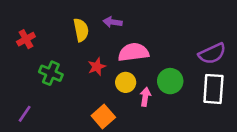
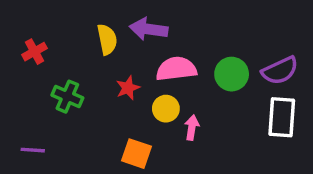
purple arrow: (113, 22) -> (149, 29), size x1.5
green circle: (170, 81) -> (232, 74), moved
purple line: (25, 114) -> (33, 150), turned 60
orange square: (103, 116) -> (136, 154), turned -30

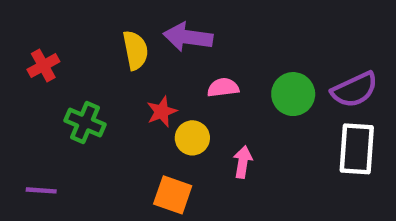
pink semicircle: (176, 69) -> (223, 87), size x0.6
yellow circle: (166, 109) -> (192, 138), moved

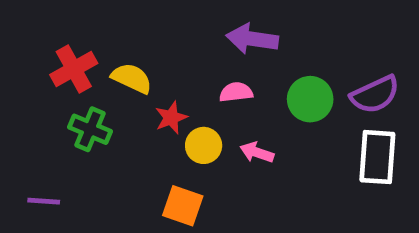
purple arrow: (188, 37) -> (252, 39), moved
yellow semicircle: (135, 50) -> (132, 78), moved, turned -54
red cross: (43, 66) -> (74, 69), moved, size x1.4
pink arrow: (243, 162) -> (257, 152), moved, turned -80

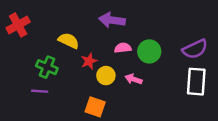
purple arrow: (252, 39) -> (112, 20), moved
red cross: (74, 69) -> (18, 25), moved
green circle: (310, 99) -> (149, 51), moved
purple line: (44, 201) -> (40, 91), moved

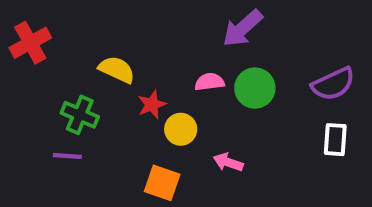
purple arrow: (112, 20) -> (243, 28), moved, turned -50
pink arrow: (134, 79) -> (228, 162), moved
white rectangle: (196, 82) -> (335, 140), size x0.7

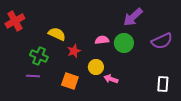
purple arrow: (243, 28) -> (133, 17), moved
yellow circle: (181, 129) -> (96, 67), moved
white rectangle: (335, 140) -> (163, 84), moved
orange square: (162, 183) -> (70, 81), moved

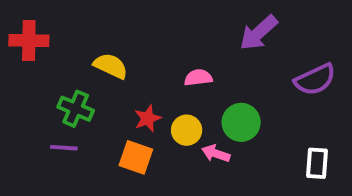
red cross: (15, 21) -> (29, 41), turned 30
green circle: (124, 43) -> (241, 122), moved
red star: (74, 51) -> (148, 118), moved

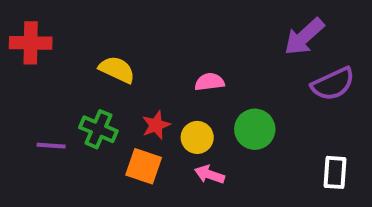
purple arrow: (259, 33) -> (304, 37), moved
green cross: (76, 109) -> (98, 129), moved
purple line: (64, 148) -> (51, 146), moved
pink arrow: (216, 153) -> (210, 174), moved

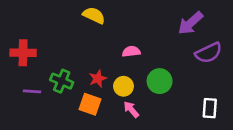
red cross: (31, 43) -> (23, 53), moved
yellow semicircle: (117, 70) -> (94, 15), moved
pink arrow: (210, 174) -> (131, 109), turned 30

